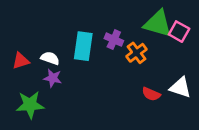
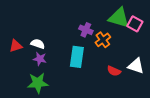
cyan rectangle: (83, 46) -> (77, 57), moved
green star: (30, 105) -> (38, 83), moved

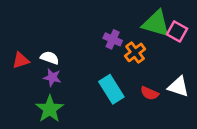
cyan rectangle: (77, 57) -> (111, 89), moved, turned -40
green star: (38, 83) -> (50, 109), turned -30

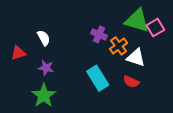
pink square: (177, 31) -> (155, 28), turned 30
white semicircle: (50, 58) -> (44, 38), moved, turned 42
white triangle: (178, 87) -> (136, 57), moved

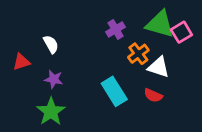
purple cross: (99, 34) -> (116, 29), moved, turned 35

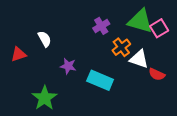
purple star: (54, 79) -> (68, 66), moved
cyan rectangle: (114, 91) -> (100, 80), turned -35
red semicircle: (153, 95) -> (157, 74), moved

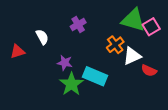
purple cross: (101, 26) -> (78, 25), moved
white triangle: (139, 59) -> (132, 56), turned -42
green star: (45, 98) -> (71, 84), moved

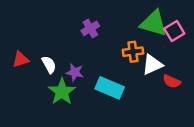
white semicircle: (42, 37) -> (49, 65), moved
orange cross: (115, 45) -> (133, 52), turned 30
green star: (71, 84) -> (62, 92), moved

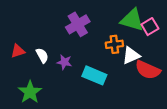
purple cross: (90, 28) -> (78, 24), size x1.5
red semicircle: (172, 81) -> (148, 70), size x1.6
green star: (62, 92) -> (30, 92), moved

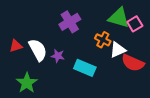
orange cross: (114, 44) -> (103, 40), turned 35
white semicircle: (42, 55) -> (38, 50), size x1.6

